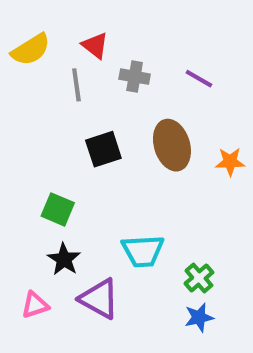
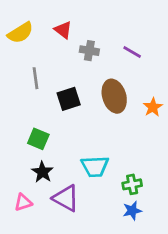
gray line: (76, 85) -> (36, 78), moved
orange star: (230, 162) -> (153, 107), turned -30
green cross: (199, 278) -> (132, 184), turned 30

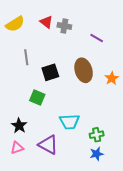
gray cross: (89, 51) -> (64, 26), moved
green square: (38, 139) -> (37, 97), moved
black star: (42, 172) -> (19, 126), moved

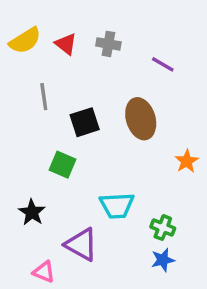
red triangle: (46, 22) -> (66, 44), moved
orange star: (112, 78) -> (187, 161), moved
green cross: (97, 135) -> (163, 228), turned 32
pink triangle: (17, 148) -> (44, 272), moved, turned 40

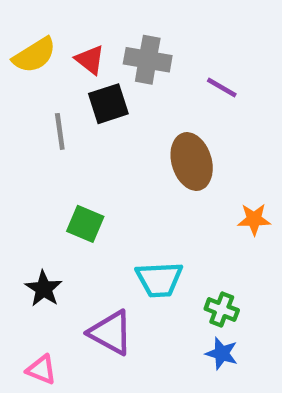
gray cross: (108, 44) -> (148, 60), size x1.4
black square: (85, 122) -> (108, 104), moved
orange star: (187, 161) -> (254, 219), turned 30
blue star: (163, 260) -> (222, 353), turned 30
pink triangle: (44, 272) -> (41, 370), moved

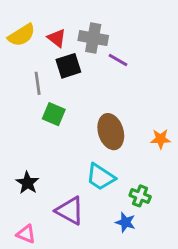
purple line: (222, 88) -> (118, 60), moved
brown ellipse: (192, 162) -> (111, 132), moved
green square: (85, 224) -> (54, 114), moved
cyan trapezoid: (159, 279) -> (101, 177), turned 36
blue star: (222, 353) -> (125, 222), moved

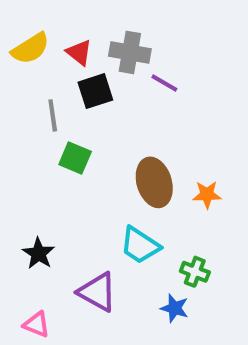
orange star: (161, 139) -> (207, 195), moved

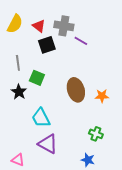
yellow semicircle: (30, 48) -> (15, 24), turned -30
gray line: (53, 115) -> (18, 63), moved
cyan trapezoid: (140, 245) -> (41, 118), moved, turned 30
black star: (39, 253) -> (19, 92), moved
blue star: (175, 308) -> (88, 160), moved

